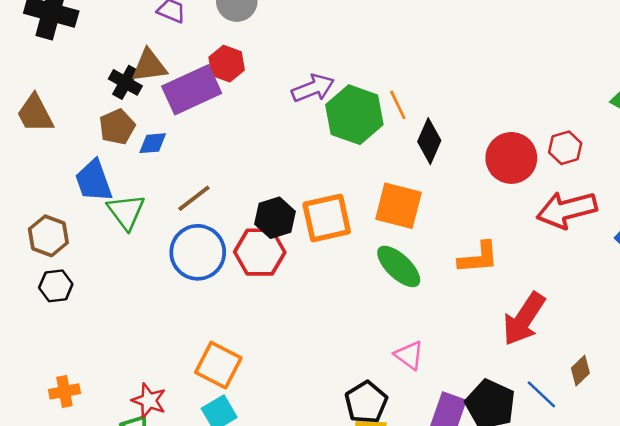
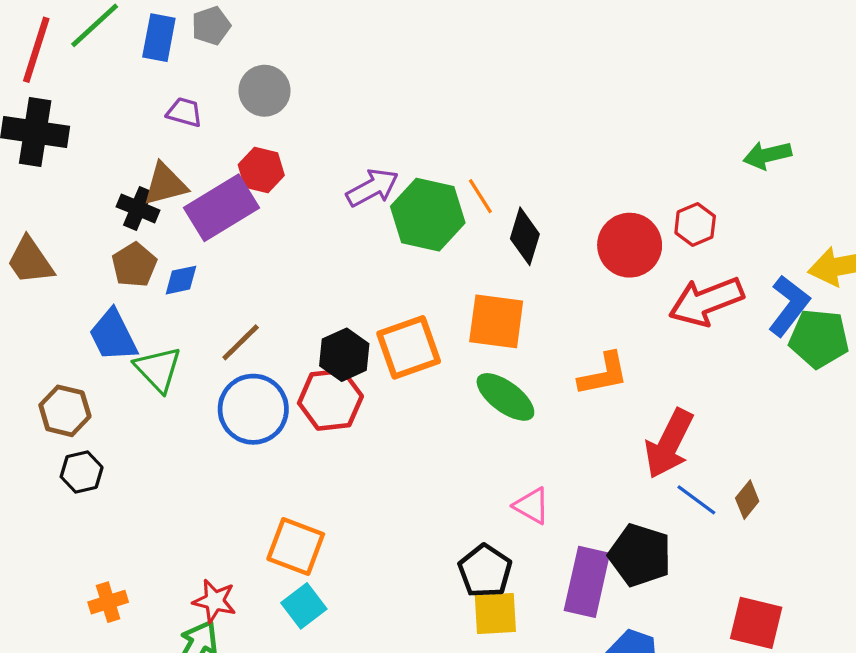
blue line: (541, 394) -> (696, 500), moved

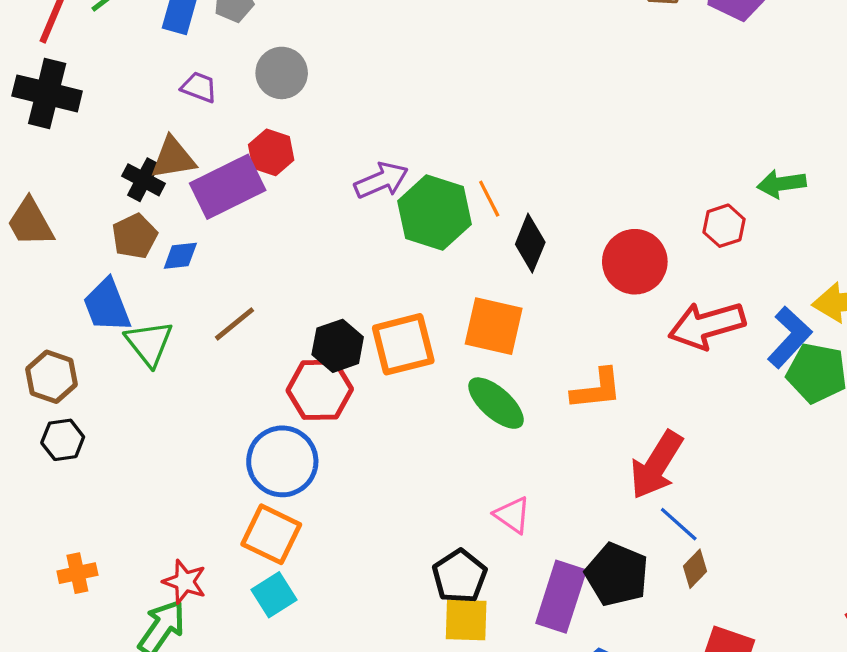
red hexagon: (695, 224) -> (724, 226), moved
blue circle: (253, 409) -> (282, 461), moved
brown diamond: (747, 500) -> (695, 569), moved

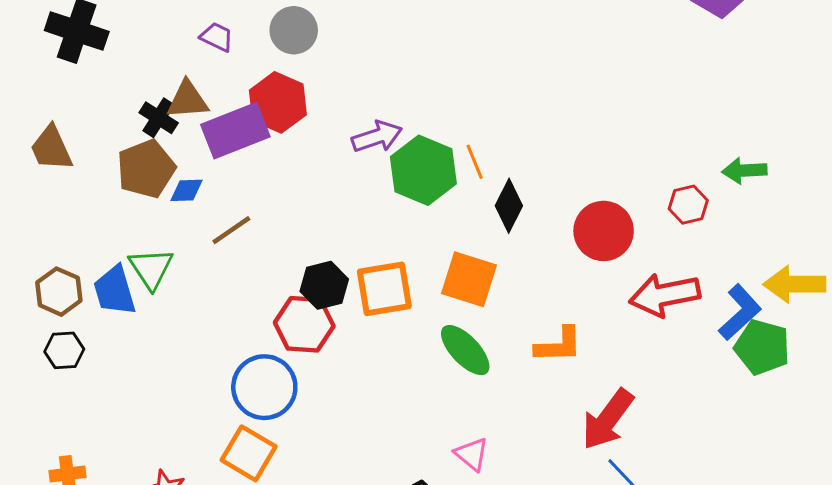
red hexagon: (271, 152) -> (278, 102), size x1.4
brown pentagon: (135, 236) -> (146, 169), size x1.4
blue trapezoid: (107, 305) -> (115, 291), moved
brown line: (234, 324) -> (231, 230), moved

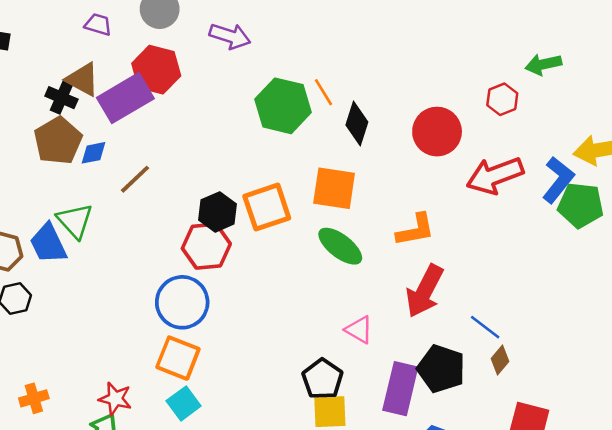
brown triangle: (187, 100) -> (83, 79), turned 42
purple arrow: (377, 137) -> (230, 36), moved, turned 45
red arrow: (608, 419) -> (425, 291), moved

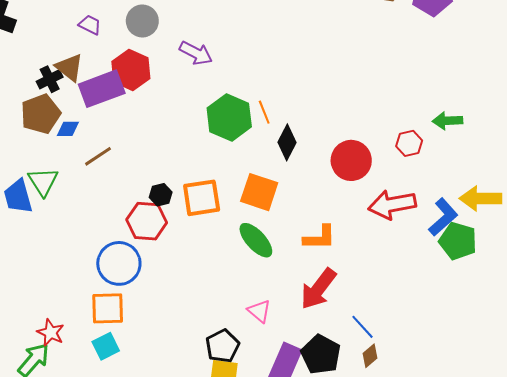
black cross: (61, 98) -> (50, 79), turned 30
black hexagon: (217, 212) -> (161, 195), size x0.7
orange square: (178, 358) -> (108, 308), turned -33

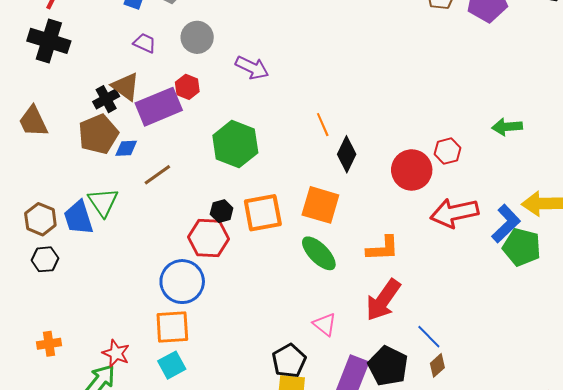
red hexagon: (131, 70) -> (187, 87), size x0.6
green hexagon: (229, 117) -> (235, 144), moved
red hexagon: (409, 143) -> (448, 151), moved

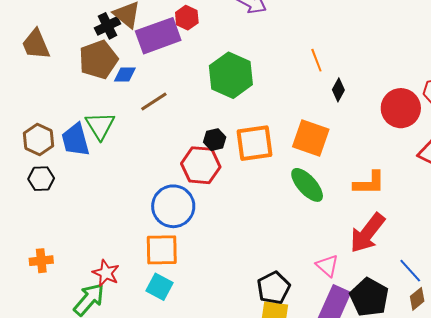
black diamond: (347, 154) -> (338, 90), size x0.7
pink triangle: (325, 324) -> (327, 266), moved
cyan square: (172, 365) -> (159, 287), turned -36

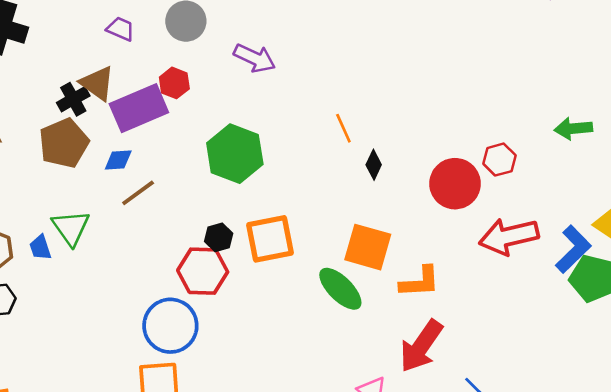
blue diamond: (125, 75) -> (118, 160), moved
orange square: (311, 138) -> (368, 247), moved
blue trapezoid: (76, 140) -> (40, 248), size x0.6

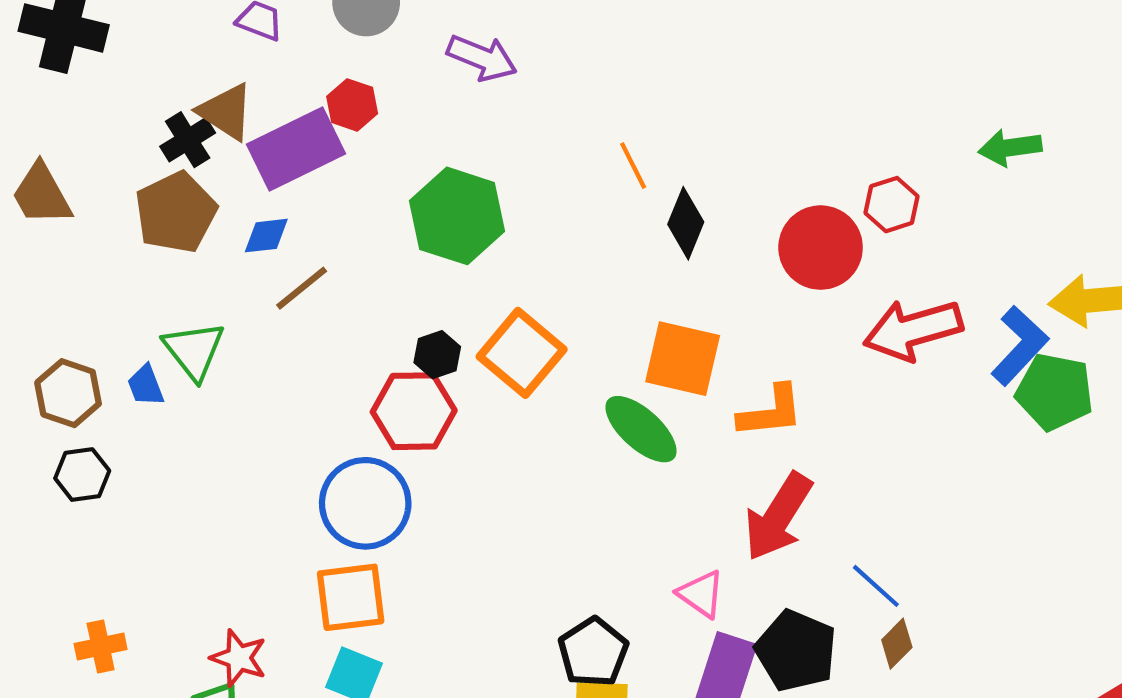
black diamond: (374, 165) -> (686, 223), size x1.4
orange square: (270, 239) -> (522, 353), turned -36

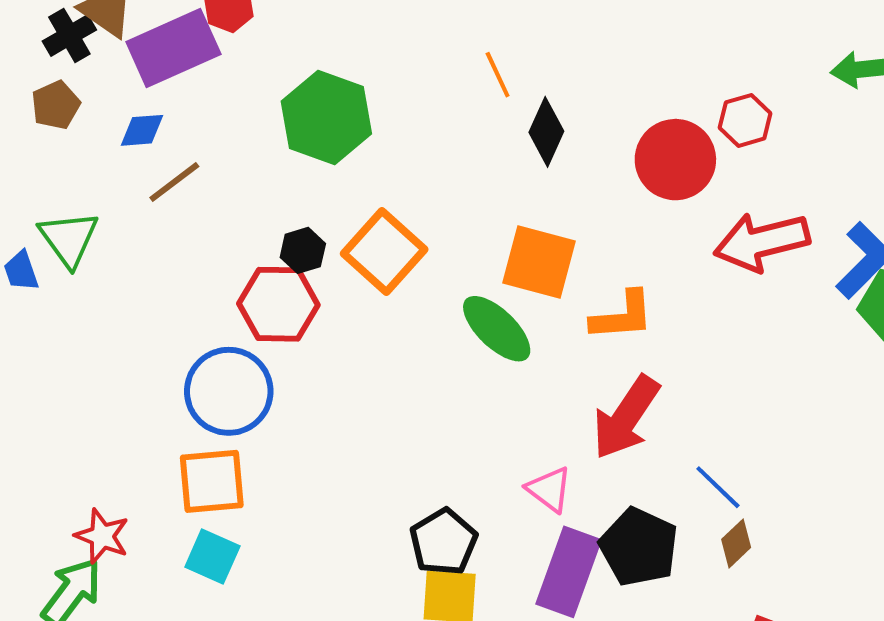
brown pentagon: (176, 212) -> (56, 105), size x0.6

